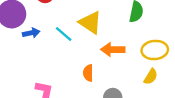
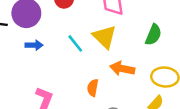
blue arrow: (31, 33) -> (34, 45), moved

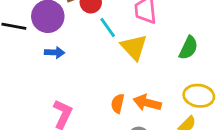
cyan line: (75, 43) -> (108, 28), moved
orange arrow: (122, 69) -> (147, 103), moved

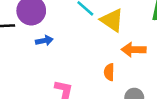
orange arrow: (147, 103) -> (134, 50), moved

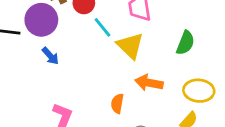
blue arrow: (44, 41) -> (50, 56), turned 49

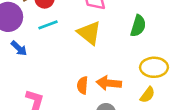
cyan line: (102, 27) -> (48, 25), moved, turned -66
orange arrow: (149, 83) -> (109, 83), moved

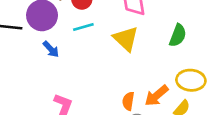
orange arrow: (109, 83) -> (157, 96), moved, turned -50
orange semicircle: (82, 85) -> (128, 101), moved

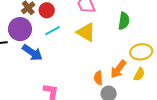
blue arrow: (51, 49) -> (32, 53), size x1.5

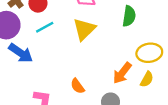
yellow triangle: (86, 32) -> (84, 29), turned 45
orange semicircle: (98, 78) -> (77, 86), moved, turned -32

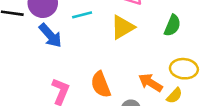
orange arrow: (122, 73) -> (151, 83), turned 70
orange semicircle: (77, 86) -> (101, 85), size x1.5

